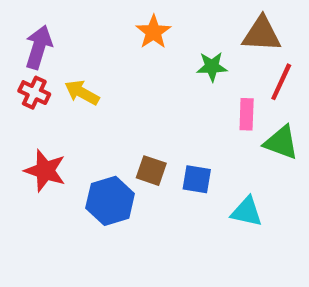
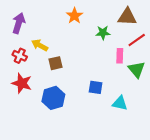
red line: (281, 82) -> (137, 40), turned 30
red cross: (34, 93) -> (20, 56), moved
green triangle: (281, 142) -> (137, 69), turned 30
brown square: (151, 171) -> (56, 63), moved, turned -32

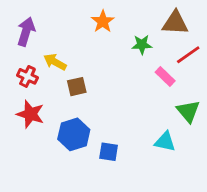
pink rectangle: (120, 56) -> (165, 76), turned -48
green triangle: (137, 69) -> (188, 111), moved
blue square: (96, 87) -> (109, 152), moved

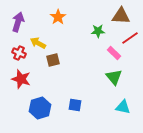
orange star: (103, 21) -> (58, 17), moved
green triangle: (188, 111) -> (114, 77), moved
blue hexagon: (74, 134) -> (40, 108), moved
cyan triangle: (165, 142) -> (123, 107), moved

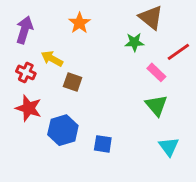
brown triangle: (121, 16) -> (151, 17), moved, turned 36
brown square: (53, 60) -> (73, 82), turned 32
cyan triangle: (123, 107) -> (169, 147), turned 42
blue hexagon: (40, 108) -> (63, 130), moved

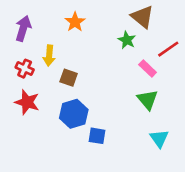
green star: (134, 42) -> (127, 40), turned 30
yellow arrow: (52, 59) -> (49, 56), turned -114
blue hexagon: (63, 130) -> (74, 114), moved

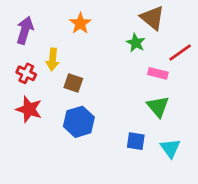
pink rectangle: (148, 69) -> (158, 73), turned -30
blue square: (97, 136) -> (136, 141), moved

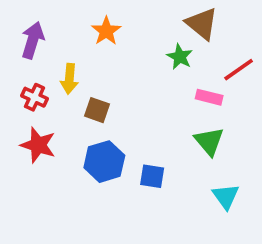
blue square: (136, 141) -> (152, 176), moved

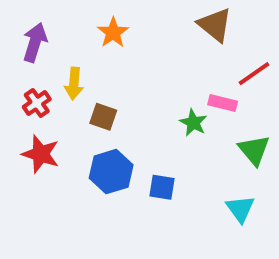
green star: (180, 57) -> (193, 123), moved
red cross: (34, 97) -> (37, 103), turned 30
green triangle: (209, 141) -> (254, 150), moved

